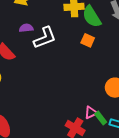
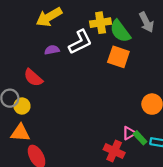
white L-shape: (45, 38) -> (80, 42), moved
orange square: (88, 40) -> (118, 57), size x1.5

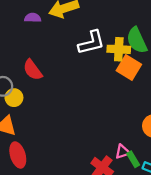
yellow cross: (101, 23) -> (119, 49), moved
purple semicircle: (52, 50) -> (33, 18), moved

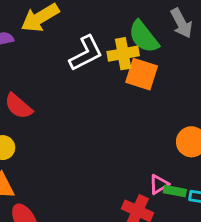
green rectangle: (133, 159) -> (175, 191), turned -35

